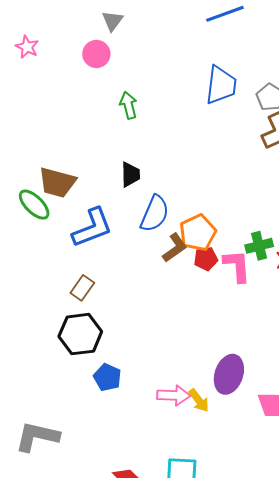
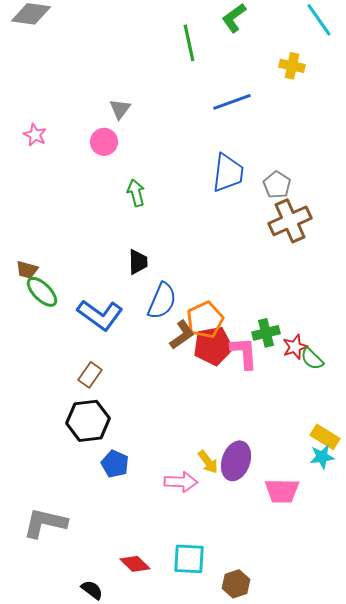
brown trapezoid: (57, 182) -> (27, 270), moved, size x0.6
blue L-shape: (92, 228) -> (100, 315), turned 57
red pentagon: (206, 259) -> (213, 346), size x1.6
yellow arrow: (199, 400) -> (208, 462), moved

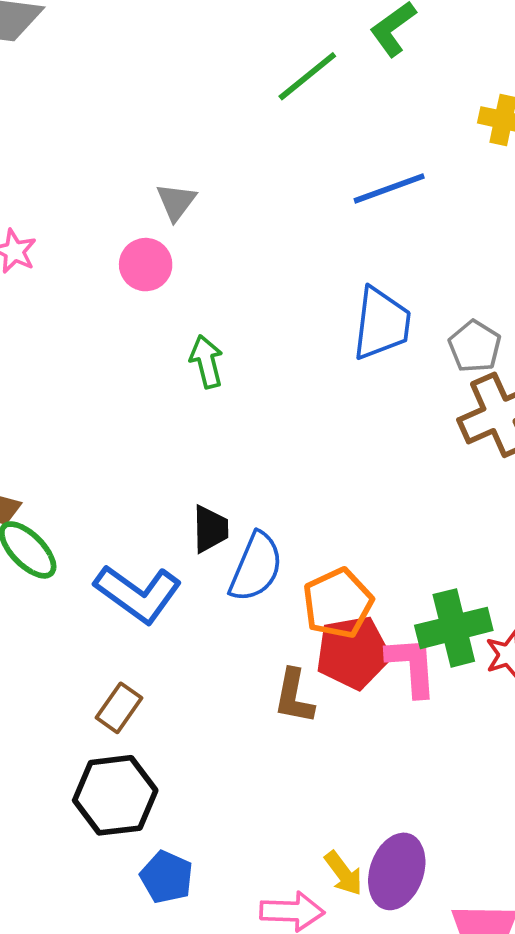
green line: (189, 43) -> (307, 76), turned 63
black trapezoid: (138, 262) -> (210, 529), moved
green cross: (266, 333) -> (454, 628), size x1.4
brown L-shape: (182, 335) -> (294, 696), moved, turned 136

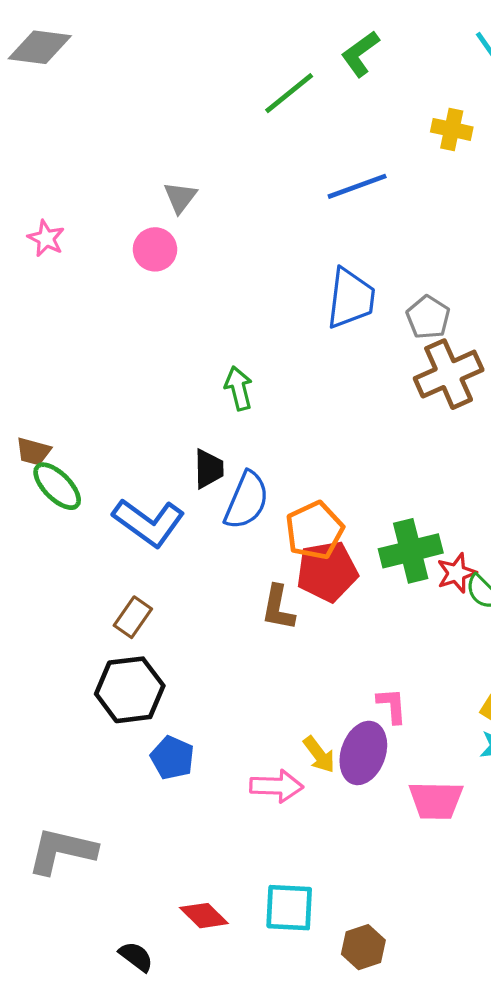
green arrow: (206, 362) -> (239, 388), moved
pink L-shape: (412, 666) -> (392, 706), moved, size x0.7

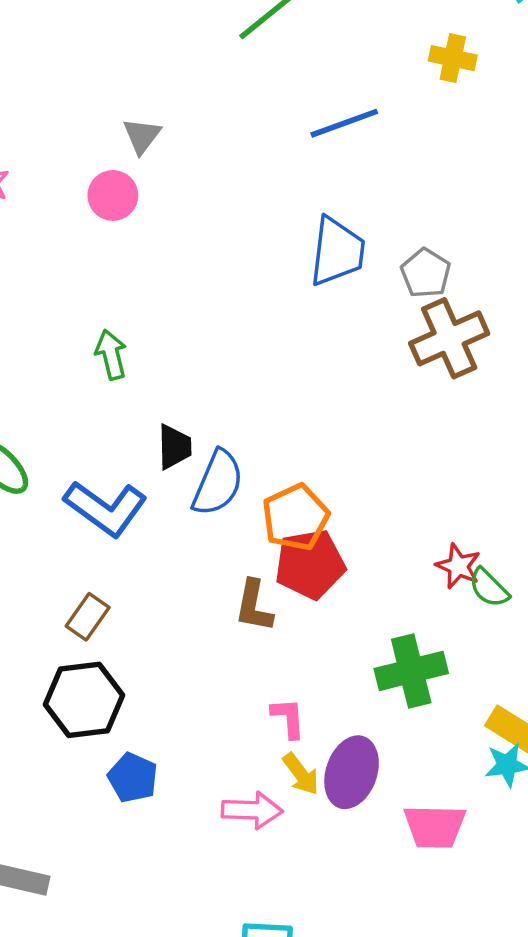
green arrow: (239, 388) -> (111, 355), moved
green cross: (411, 551) -> (411, 671), moved
red star: (456, 573) -> (458, 566), turned -30
pink L-shape: (392, 706) -> (288, 718), moved

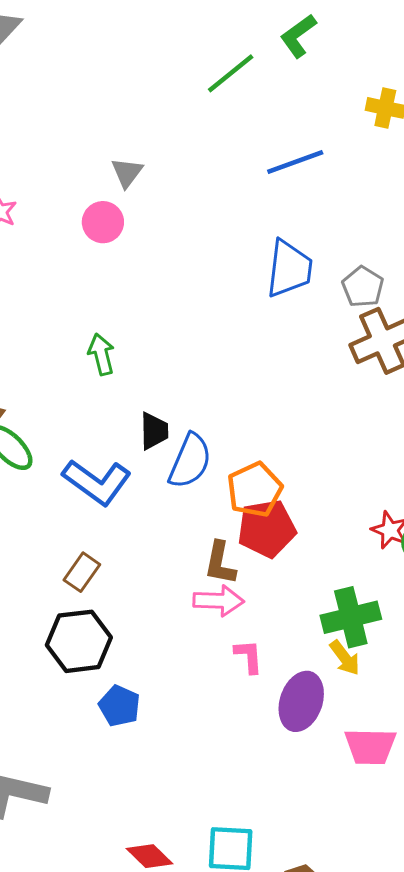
yellow arrow: (301, 774) -> (345, 658), moved
pink arrow: (252, 810) -> (219, 601), moved

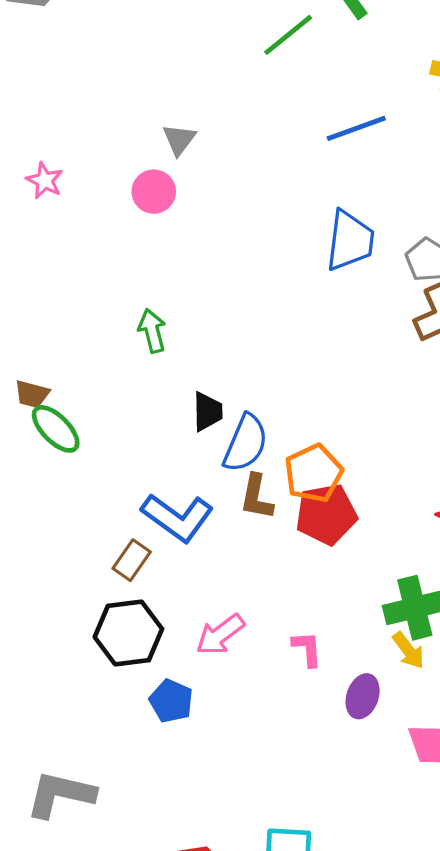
blue L-shape: (97, 482) -> (177, 517), moved
brown L-shape: (220, 563) -> (257, 497), moved
pink arrow: (219, 601) -> (220, 635), moved, turned 141
purple ellipse: (301, 701) -> (363, 696), size x0.7

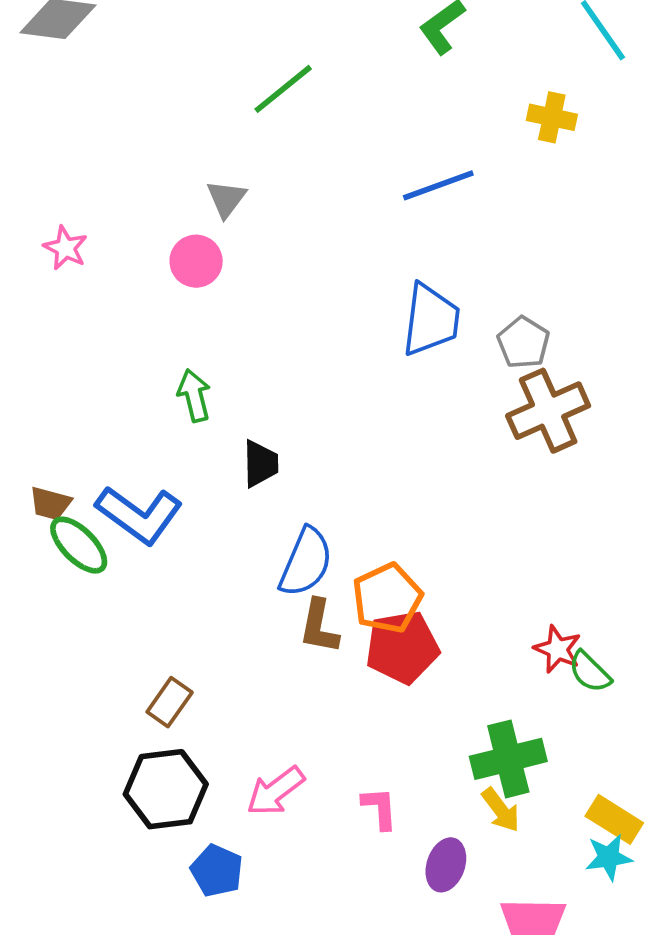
green line: (288, 35) -> (283, 89), moved
green arrow: (152, 331) -> (194, 396), moved
black trapezoid: (208, 411) -> (260, 464), moved
blue L-shape: (177, 517) -> (139, 515), moved

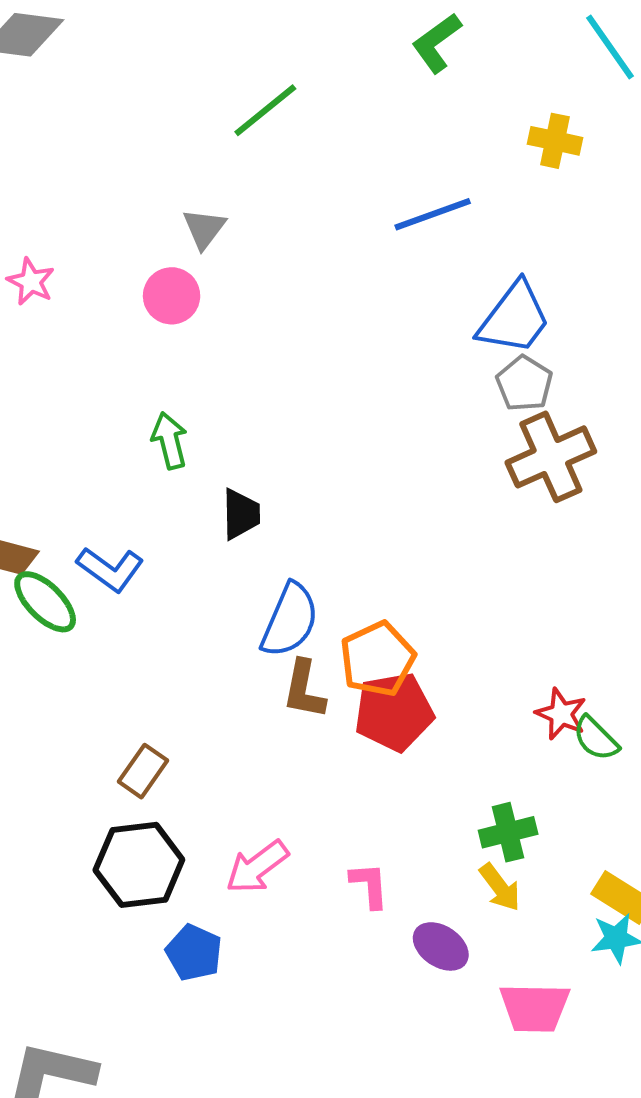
blue trapezoid: (431, 320) -> (514, 318), moved, turned 30
blue L-shape: (139, 515) -> (110, 569), size x0.7
green cross: (508, 759) -> (508, 832), size x0.7
purple ellipse: (446, 865) -> (441, 946), turned -75

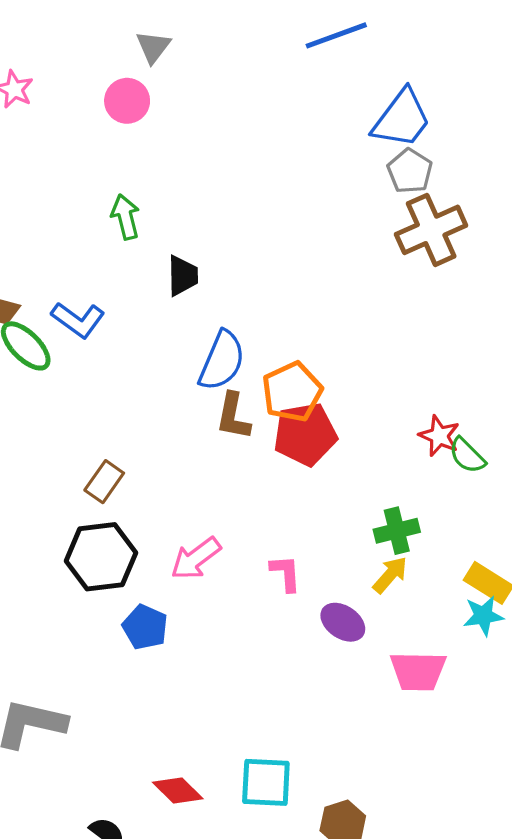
yellow arrow: (500, 887) -> (390, 575), turned -102

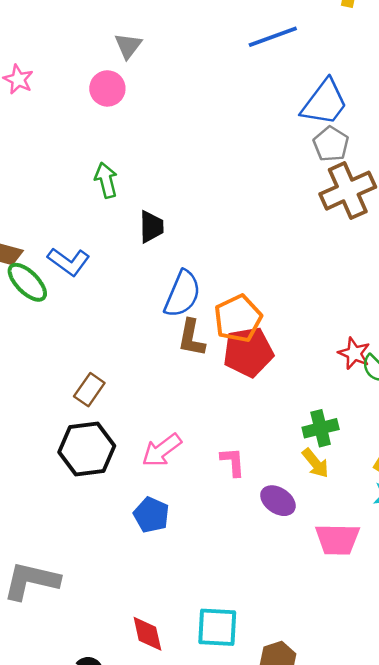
yellow arrow: (390, 575) -> (315, 463), turned 100
blue pentagon: (145, 627) -> (151, 515), moved
red diamond: (178, 791) -> (147, 634), turned 33

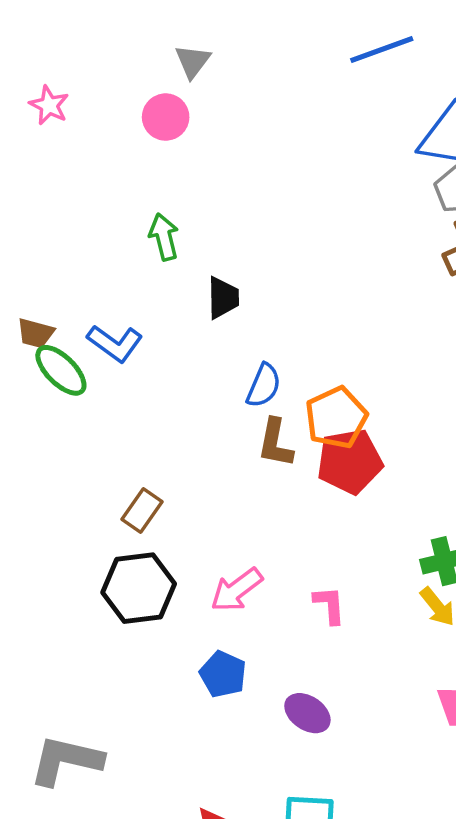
blue semicircle: (182, 294) -> (264, 386), size x0.7
purple ellipse: (278, 501) -> (307, 713), moved

